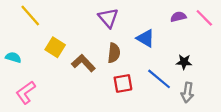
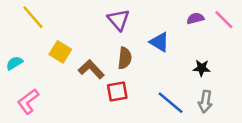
cyan semicircle: (13, 57) -> (14, 63), turned -49
blue line: (159, 79) -> (171, 103), moved
red square: (123, 83) -> (117, 92), moved

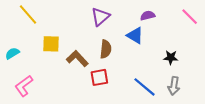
purple semicircle: (195, 18) -> (148, 16), moved
purple triangle: (119, 20) -> (100, 17), turned 30
yellow square: (60, 52) -> (51, 44), turned -30

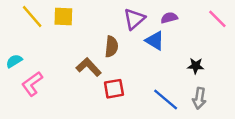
purple triangle: (100, 17) -> (134, 19), moved
yellow square: (51, 44) -> (63, 17), moved
brown semicircle: (106, 49) -> (111, 47), moved
pink L-shape: (24, 86) -> (32, 84), moved

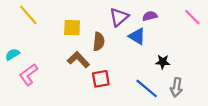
yellow square: (63, 17) -> (72, 28), moved
black star: (196, 66) -> (163, 62), moved

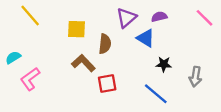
black star: (163, 62) -> (164, 64), moved
gray arrow: (176, 87) -> (195, 77), moved

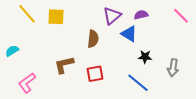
yellow square: (77, 29) -> (56, 17), moved
brown L-shape: (83, 63) -> (64, 65), moved, turned -60
pink L-shape: (30, 79) -> (27, 83), moved

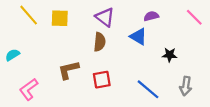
purple triangle: (112, 16) -> (105, 17), moved, turned -42
black star: (145, 57) -> (170, 55), moved
gray arrow: (173, 68) -> (186, 86), moved

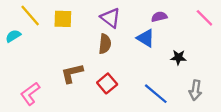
cyan semicircle: (12, 55) -> (13, 36), moved
red square: (102, 80) -> (107, 83), turned -30

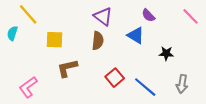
purple semicircle: (159, 17) -> (148, 15), turned -120
yellow square: (63, 19) -> (55, 40), moved
cyan semicircle: (13, 36) -> (12, 33), turned -40
red square: (107, 83) -> (115, 78), moved

